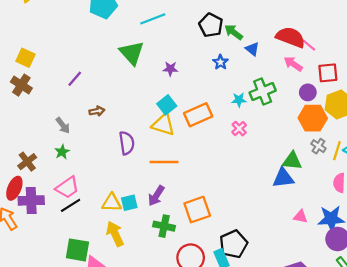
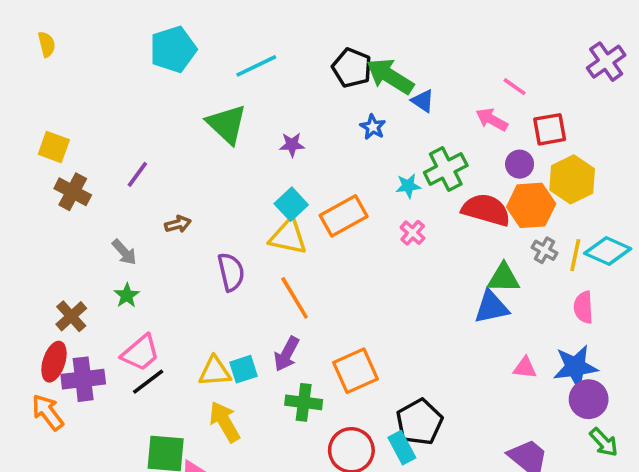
green arrow: (234, 32) -> (390, 76), size x1.5
red semicircle: (291, 37) -> (486, 210), moved
brown cross: (21, 85) -> (73, 192), moved
orange line: (164, 162) -> (295, 298), turned 64

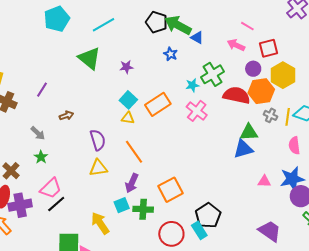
pink cross: (413, 233) -> (197, 111), size x1.5
yellow triangle: (288, 237) -> (128, 118), size x0.6
cyan square: (244, 369) -> (122, 205), moved
yellow triangle: (215, 371) -> (98, 168), moved

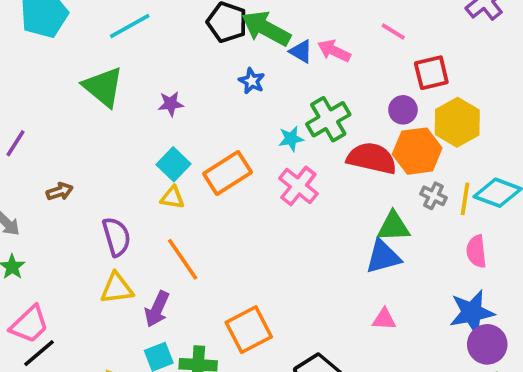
pink arrow: (236, 45) -> (334, 51), moved
pink triangle: (264, 181) -> (384, 319), moved
purple arrow: (132, 183) -> (157, 309), moved

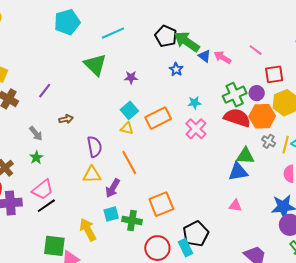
green cross: (328, 119) -> (235, 95), moved

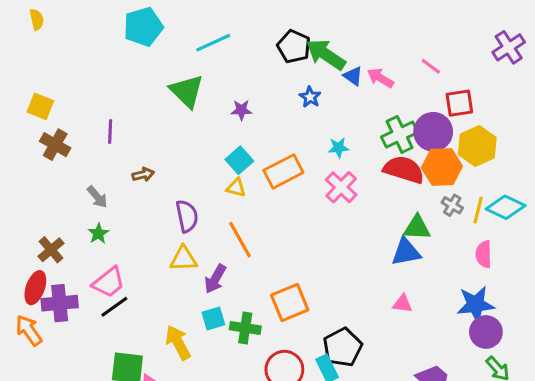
purple line: (45, 91) -> (110, 132), turned -35
purple circle: (257, 93) -> (433, 132), size x1.6

